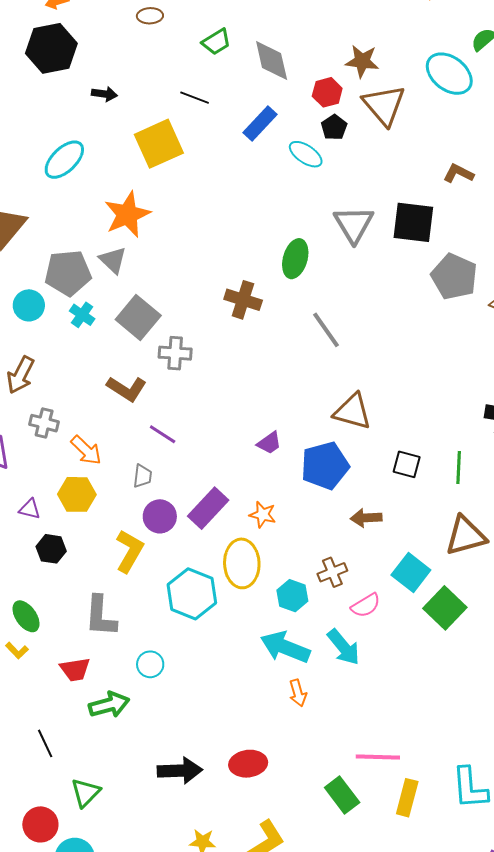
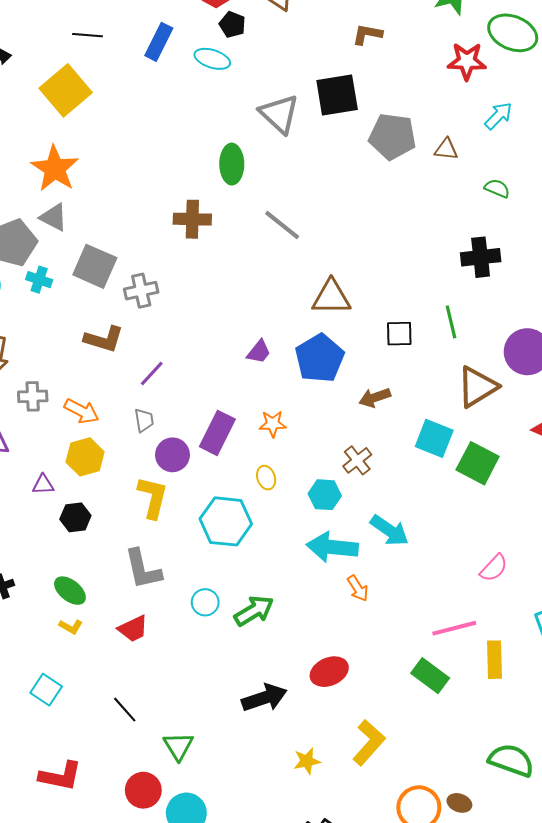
purple line: (163, 434) -> (152, 374), turned -64
yellow ellipse: (242, 563) -> (266, 478), size x0.5
pink semicircle: (366, 605) -> (494, 568), moved
green arrow: (109, 705) -> (254, 611), moved

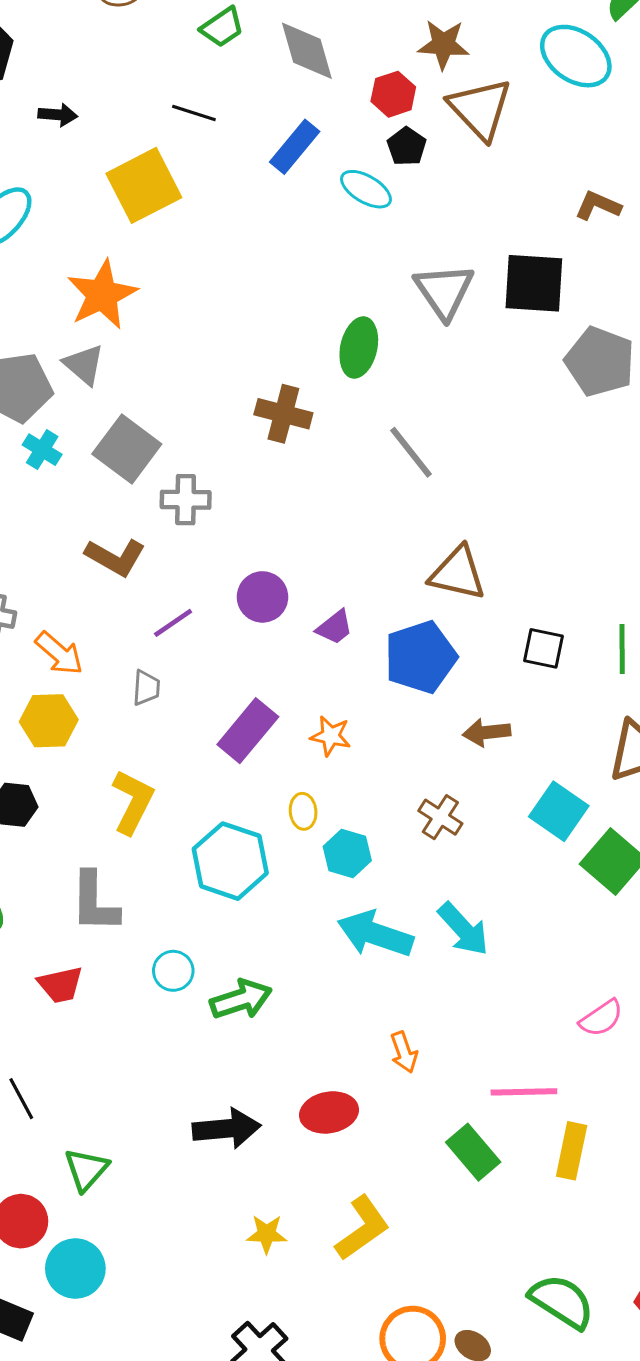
purple circle: (172, 455) -> (262, 597), moved
brown cross: (357, 460) -> (440, 817), turned -32
cyan hexagon: (325, 495) -> (347, 853), moved
orange arrow: (358, 588) -> (404, 1052), moved

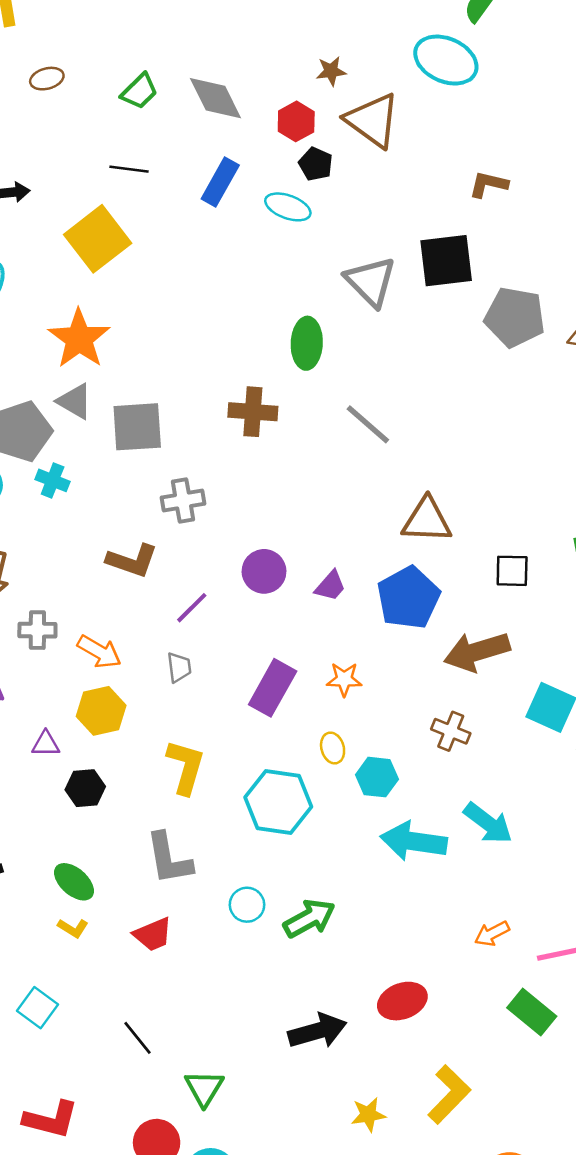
brown star: (443, 44) -> (331, 71), size x0.7
gray square: (127, 449) -> (137, 427), moved, turned -30
brown arrow: (487, 732) -> (477, 652), size x1.6
orange arrow: (404, 1052) -> (492, 934), moved, turned 92

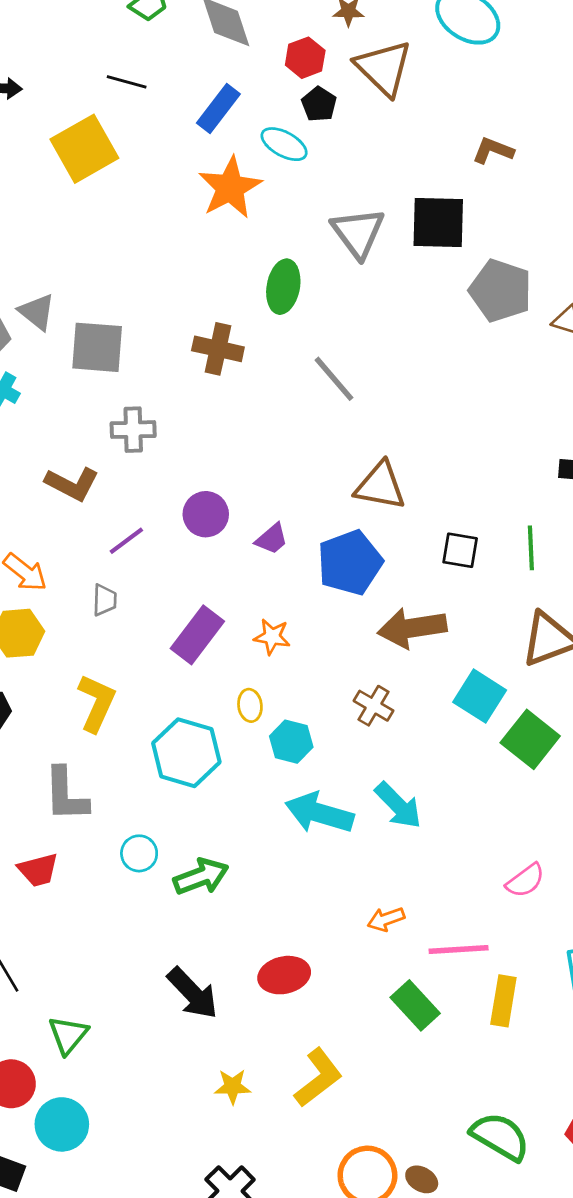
orange star: (79, 339) -> (230, 188), moved
black arrow: (317, 1031) -> (193, 993), turned 54

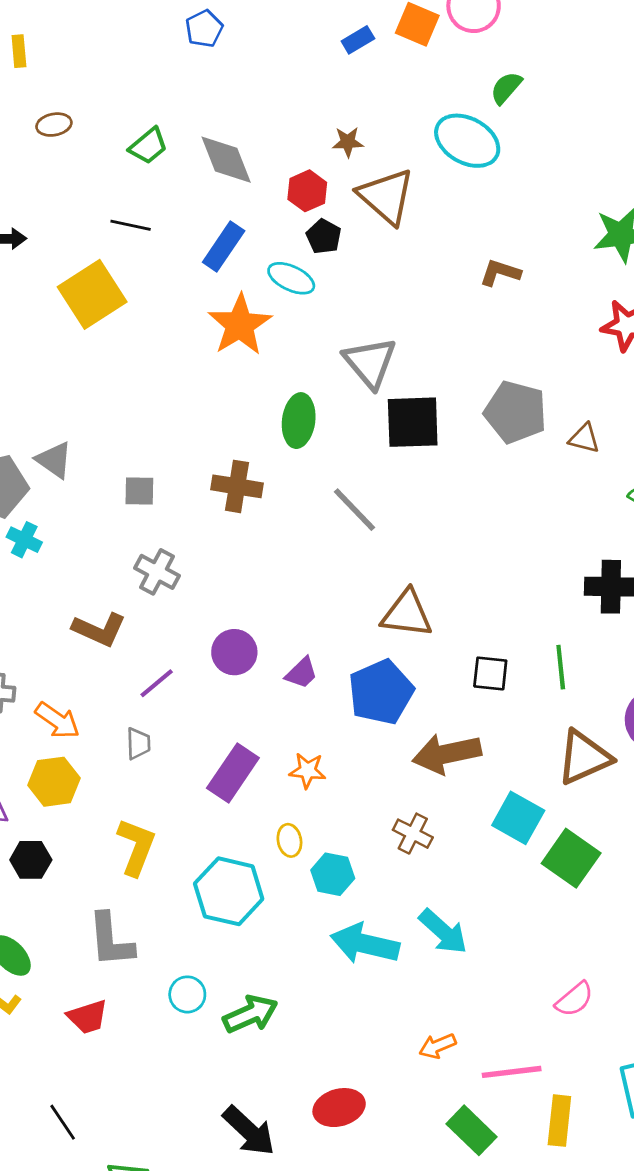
black square: (438, 223) -> (413, 422), moved
gray square: (97, 347) -> (139, 491), moved, size x0.6
gray cross: (133, 430) -> (157, 572), turned 33

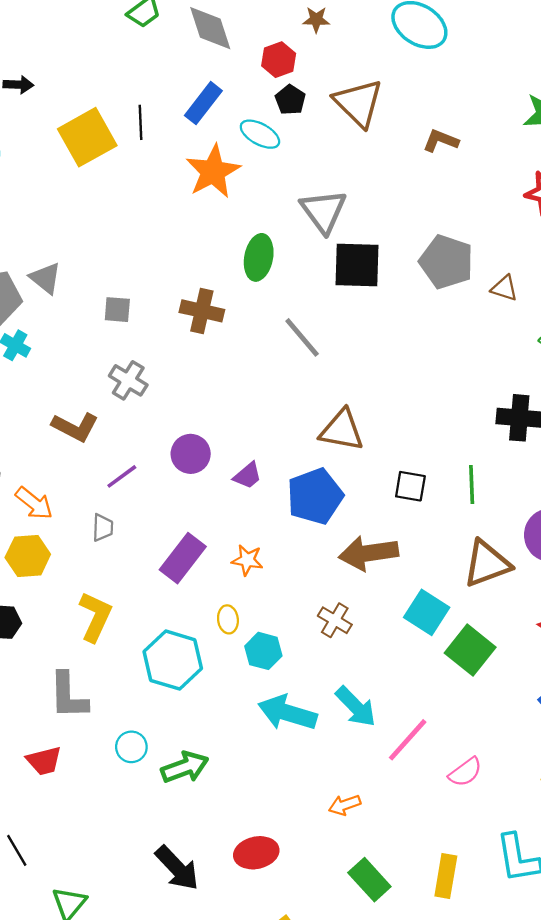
brown triangle: (386, 196) -> (358, 103), moved
black line: (131, 225) -> (141, 122), moved, turned 72
pink line: (512, 1072) -> (408, 740), moved, turned -45

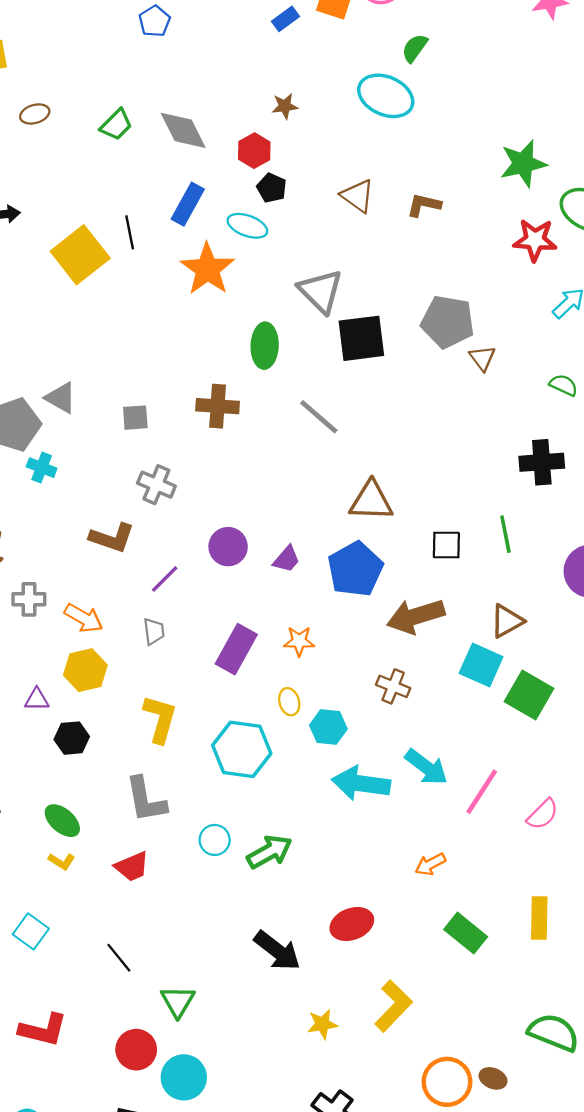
brown triangle: (358, 103) -> (358, 196), moved, size x0.7
brown triangle: (504, 288) -> (482, 358), moved, turned 44
brown triangle: (487, 564) -> (507, 621), moved, size x0.7

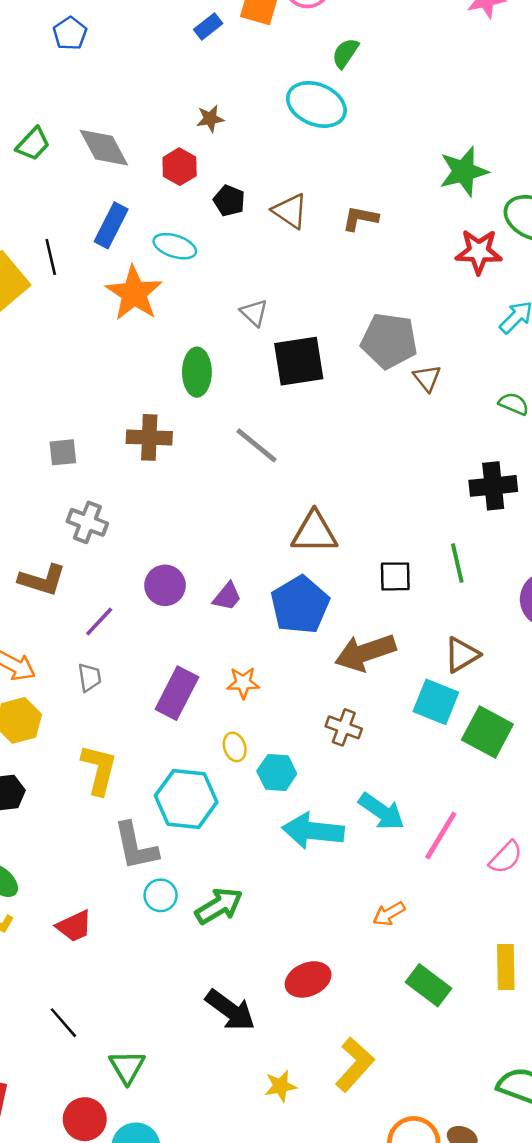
black pentagon: (272, 188) -> (229, 201), moved
gray triangle: (321, 291) -> (254, 313), size x0.6
gray L-shape: (146, 800) -> (136, 846), moved

